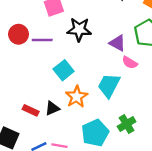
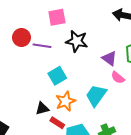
red rectangle: (31, 110) -> (57, 123), moved

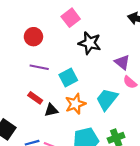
pink square: (57, 17) -> (71, 18), turned -30
purple line: (42, 46) -> (39, 67), moved
red rectangle: (57, 123) -> (35, 98), moved

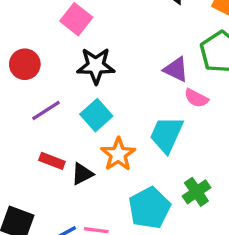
black star: (90, 43) -> (96, 66), moved
purple line: (39, 67) -> (46, 111), turned -30

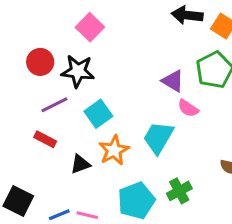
black star: (96, 66) -> (78, 71), moved
red rectangle: (52, 161) -> (45, 139), moved

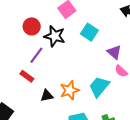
purple line: (54, 105) -> (36, 55), turned -36
cyan square: (98, 114) -> (89, 32), moved, turned -30

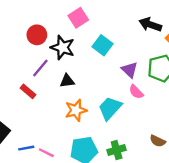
black triangle: (47, 96) -> (67, 81), moved

